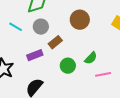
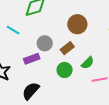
gray circle: (41, 27) -> (45, 43), moved
brown rectangle: (55, 42) -> (67, 48), moved

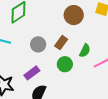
brown circle: (77, 24) -> (74, 15), moved
purple rectangle: (32, 59) -> (32, 73), moved

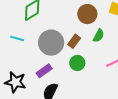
gray circle: (38, 44) -> (51, 43), size x1.6
green semicircle: (85, 51) -> (99, 36), moved

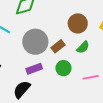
green circle: (77, 63) -> (63, 68), moved
purple rectangle: (44, 71) -> (34, 69), moved

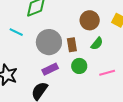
brown rectangle: (58, 46) -> (72, 45), turned -56

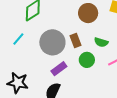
cyan line: (16, 32) -> (18, 39), turned -64
green semicircle: (97, 44) -> (101, 42), moved, turned 80

